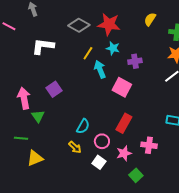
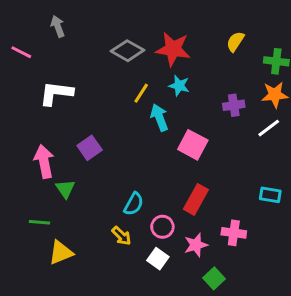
white L-shape: (43, 46) -> (56, 93), moved
purple cross: (135, 61) -> (234, 105), moved

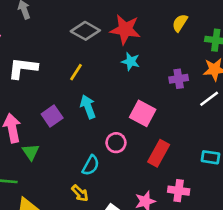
yellow line: (141, 93) -> (76, 72), moved
cyan arrow: (159, 117) -> (88, 107), moved
red rectangle: (196, 199) -> (159, 153), moved
pink circle: (162, 227) -> (116, 143), moved

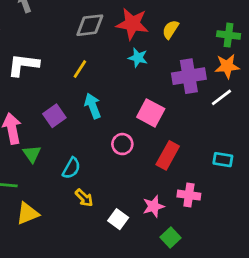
yellow semicircle: (180, 23) -> (170, 29), moved
gray diamond: (85, 31) -> (90, 25), turned -36
purple cross: (179, 79) -> (189, 76), size x1.6
cyan semicircle: (91, 165) -> (71, 168), moved

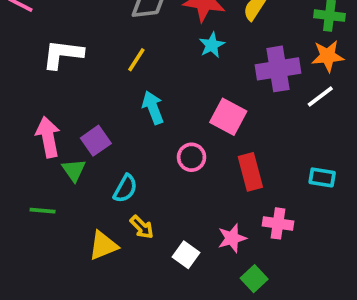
cyan star: (138, 58) -> (212, 45), turned 30
purple square: (54, 116) -> (96, 141), moved
red rectangle: (168, 155) -> (250, 172), turned -44
yellow triangle: (28, 213) -> (103, 246), moved

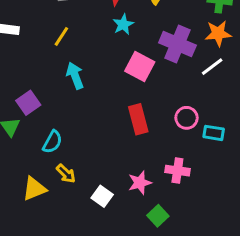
purple cross: (278, 69) -> (177, 44), turned 32
pink square: (228, 117) -> (140, 67), moved
pink circle: (192, 157) -> (187, 118), moved
red rectangle: (250, 172) -> (138, 119), moved

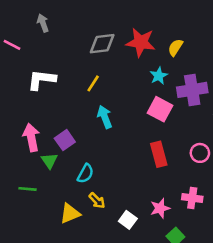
cyan star: (123, 24) -> (159, 76), moved
purple cross: (177, 44) -> (192, 90), turned -32

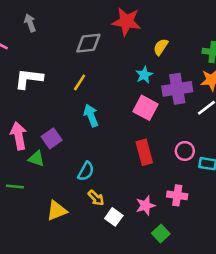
red star: (141, 42) -> (126, 22), moved
green triangle: (49, 161) -> (36, 159), turned -36
cyan semicircle: (85, 174) -> (86, 171), moved
yellow arrow: (97, 201) -> (96, 198), moved

